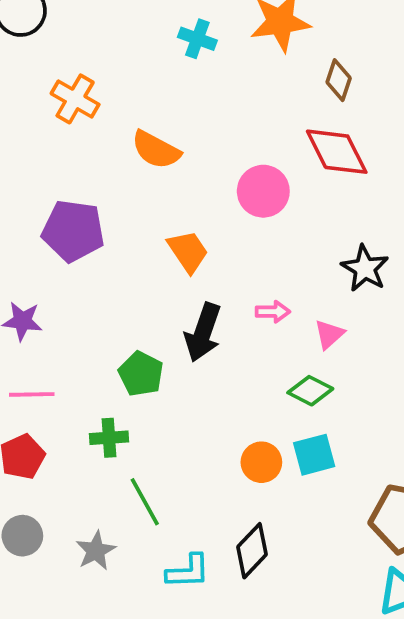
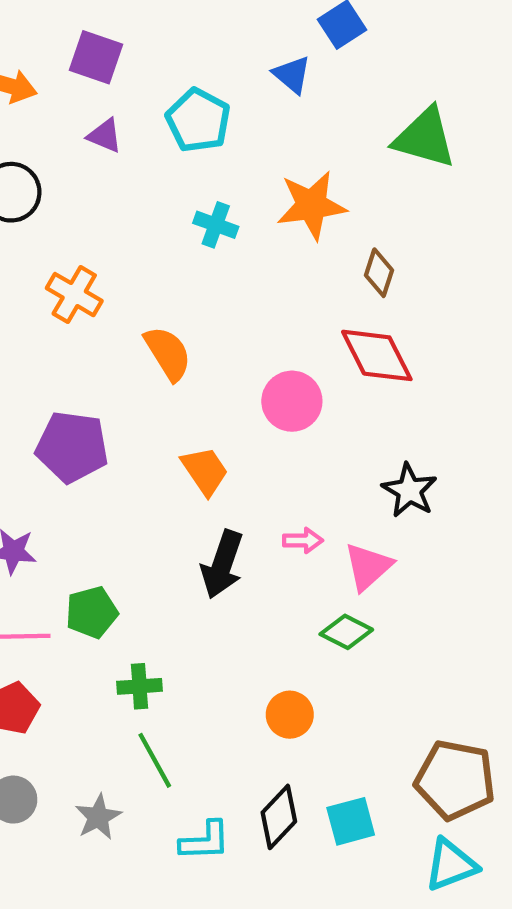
orange semicircle: (156, 150) -> (168, 353), turned -150
pink triangle: (329, 334) -> (368, 567), size x1.4
green pentagon: (141, 374) -> (92, 612), moved, turned 30
green cross: (109, 438) -> (140, 686), moved
cyan square: (314, 455) -> (351, 821), moved

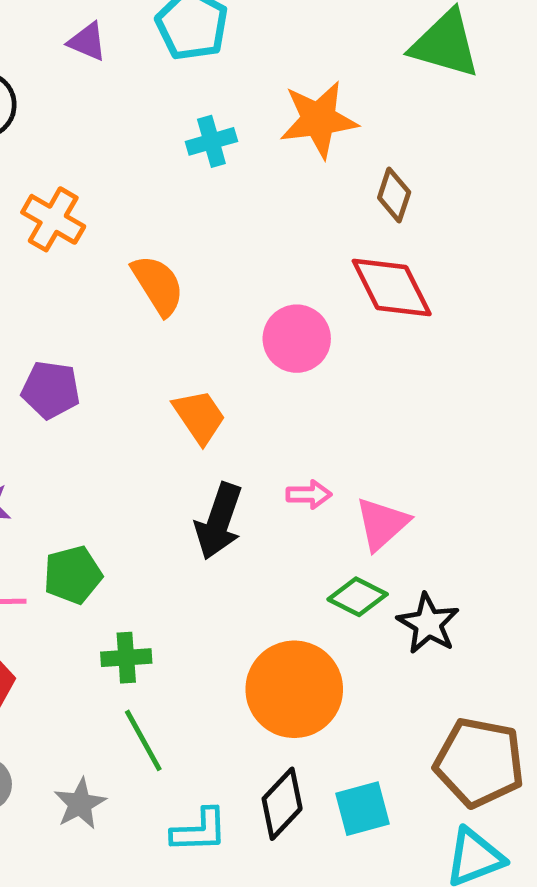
cyan cross: (216, 225) -> (211, 141), turned -36
purple pentagon: (72, 447) -> (51, 390), size x0.7
black star: (409, 490) -> (428, 624), moved
orange circle: (290, 715) -> (294, 689), size x1.8

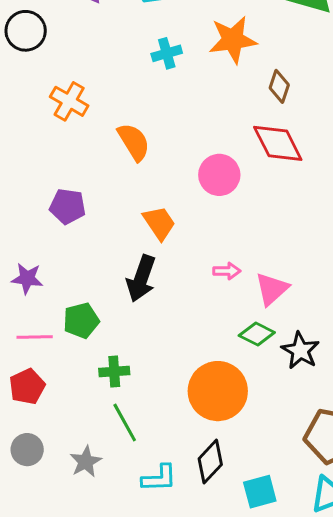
black arrow: (219, 521) -> (141, 278), moved
cyan square: (362, 809) -> (260, 492), moved

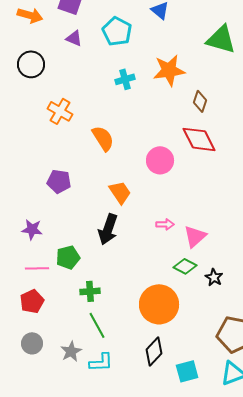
black star: (300, 351) -> (214, 277), size x0.7
cyan L-shape: (159, 478) -> (101, 362), moved

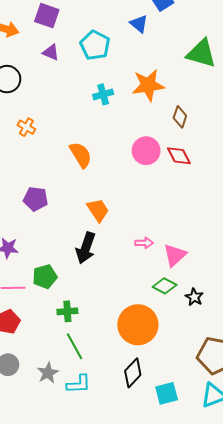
orange cross: (60, 111) -> (26, 127), moved, size x0.7
red diamond: (199, 139) -> (179, 156), size x0.7
pink circle: (160, 160) -> (146, 151), moved

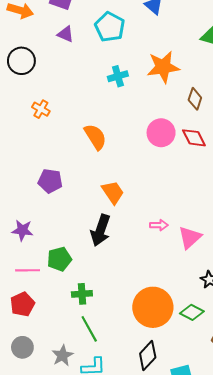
green diamond: (165, 286) -> (192, 312), moved

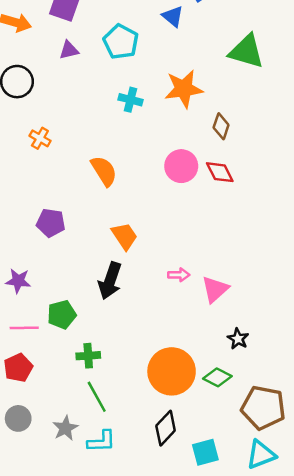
purple triangle: (66, 34) -> (69, 50), turned -36
cyan cross: (118, 76) -> (130, 100), turned 30

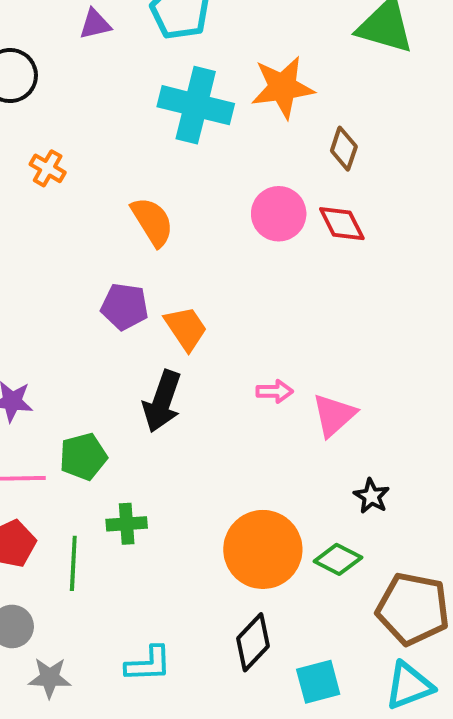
cyan cross: (130, 100) -> (196, 105), size x1.8
purple pentagon: (51, 223) -> (125, 307), moved
green line: (97, 397) -> (73, 563), moved, turned 32
gray star: (65, 428) -> (50, 678), moved, turned 30

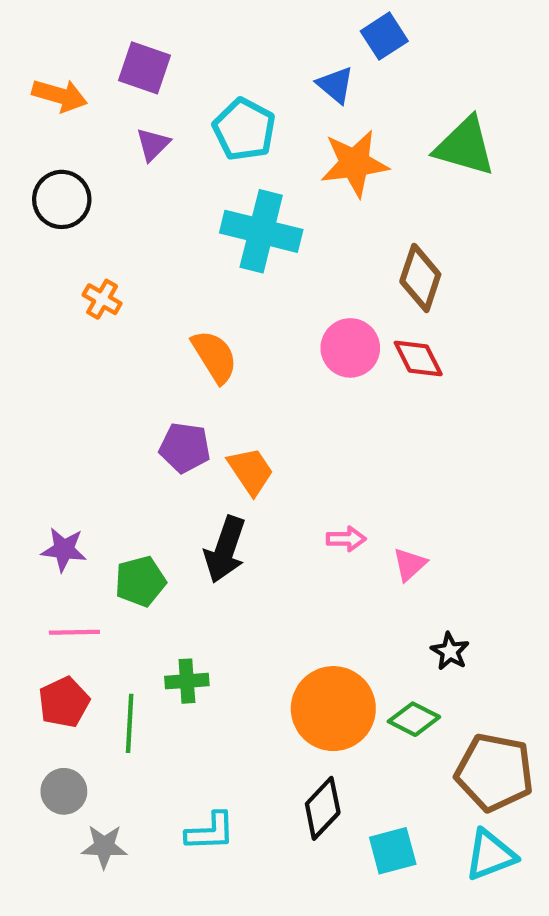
purple triangle: (95, 24) -> (153, 144), turned -32
orange star: (283, 87) -> (355, 163), moved
brown diamond: (344, 149) -> (420, 278), size x1.4
pink triangle: (334, 415) -> (410, 564), size x0.7
green pentagon: (83, 457) -> (140, 581), moved

